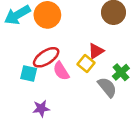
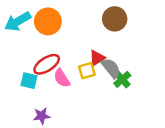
yellow square: (86, 64) -> (87, 71), turned 35
gray semicircle: (107, 87) -> (111, 68), moved

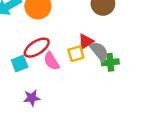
green cross: (122, 79) -> (110, 62), turned 35
cyan square: (29, 81) -> (20, 64), turned -35

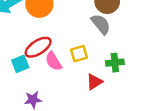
red triangle: (86, 41) -> (94, 82), moved
gray semicircle: (99, 51) -> (101, 24), moved

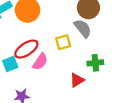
yellow square: (79, 54) -> (63, 42), moved
pink semicircle: (53, 61) -> (40, 62), turned -114

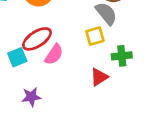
yellow square: (63, 42) -> (95, 36), moved

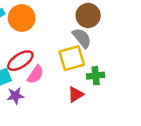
yellow square: (95, 36) -> (72, 58), size x1.5
purple star: (31, 97) -> (15, 96), moved

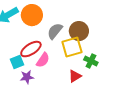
brown circle: (88, 15) -> (79, 31), moved
gray semicircle: (82, 38) -> (55, 31), moved, turned -102
green cross: (96, 76) -> (91, 61), turned 32

